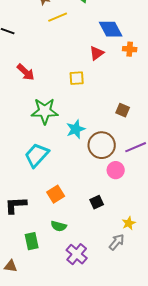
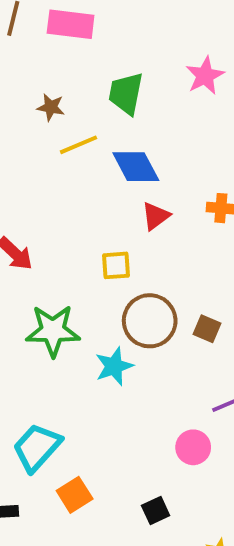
blue diamond: (111, 29) -> (136, 167), moved
brown circle: (102, 145) -> (150, 321), moved
cyan trapezoid: (37, 155) -> (37, 447), moved

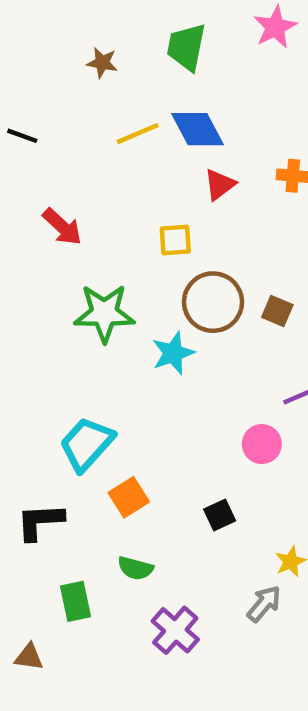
yellow line: (78, 145) -> (138, 134), moved

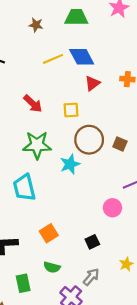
green trapezoid: (186, 47) -> (76, 17), turned 80
red arrow: (62, 227) -> (33, 104), moved
cyan trapezoid: (87, 444) -> (24, 188), moved, turned -56
gray arrow: (264, 604) -> (91, 277), moved

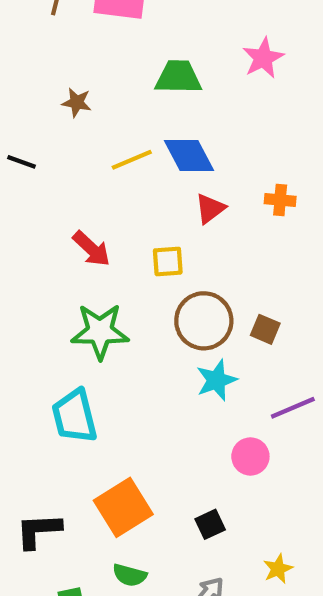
brown star: (36, 25) -> (77, 103), moved
cyan star: (70, 164) -> (217, 380), moved
orange square: (49, 233) -> (123, 507), size x1.5

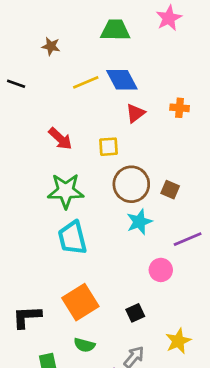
cyan trapezoid: (75, 416) -> (72, 238), moved
yellow star: (278, 569) -> (178, 341), size x1.4

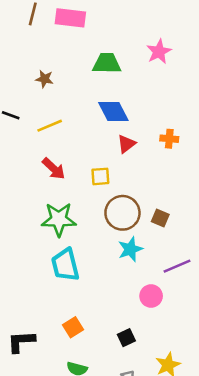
yellow line: (86, 82) -> (50, 126), moved
orange square: (80, 302) -> (73, 327), size x0.6

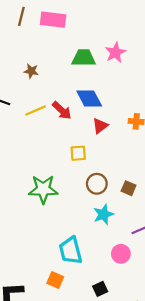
pink star: (159, 52) -> (115, 53), moved
red arrow: (54, 169) -> (62, 110), moved
brown circle: (122, 213) -> (97, 184), size x0.7
cyan trapezoid: (65, 265) -> (71, 251), moved
orange square: (73, 327) -> (55, 280), turned -35

